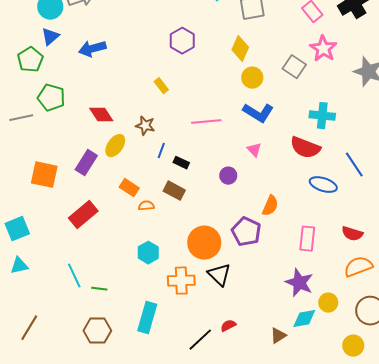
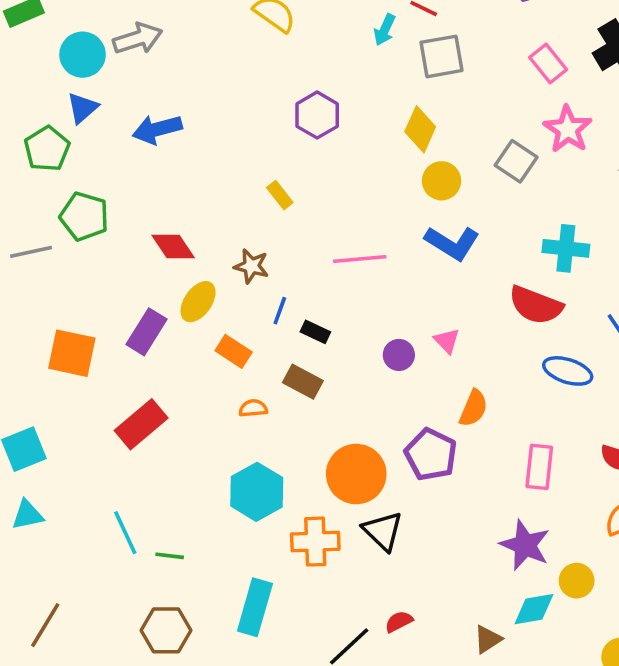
pink triangle: (254, 150) -> (447, 341), moved
orange rectangle: (129, 188) -> (234, 351), moved
cyan hexagon: (148, 253) -> (257, 492), size x1.4

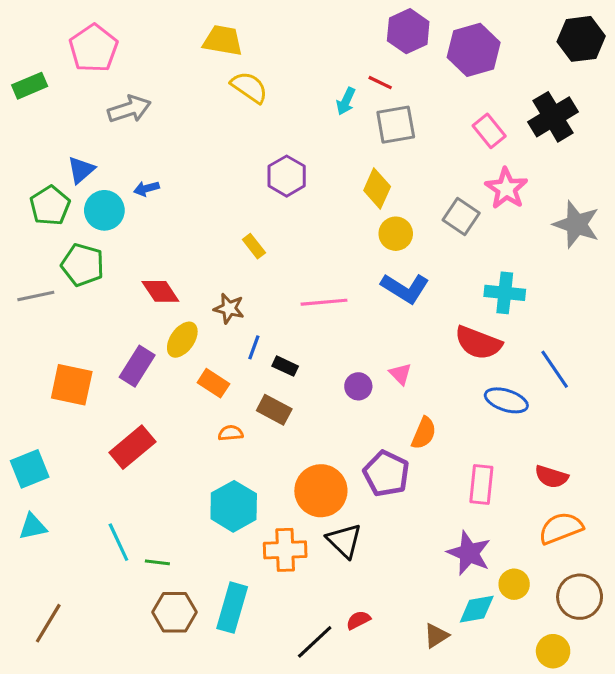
cyan circle: (83, 55) -> (104, 210), moved
blue arrow: (157, 129) -> (146, 189), size x0.6
brown hexagon: (166, 630) -> (174, 612), moved

